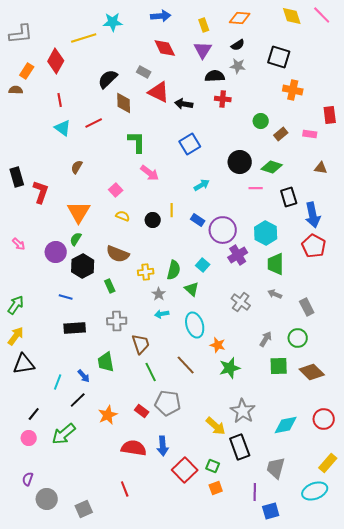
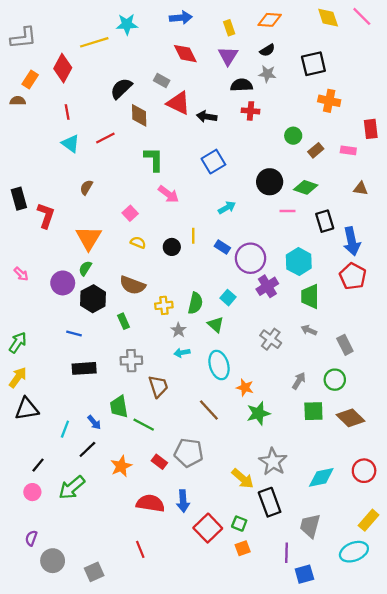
black square: (279, 57) -> (313, 64), turned -30
green line: (151, 372) -> (144, 425), moved, turned -36

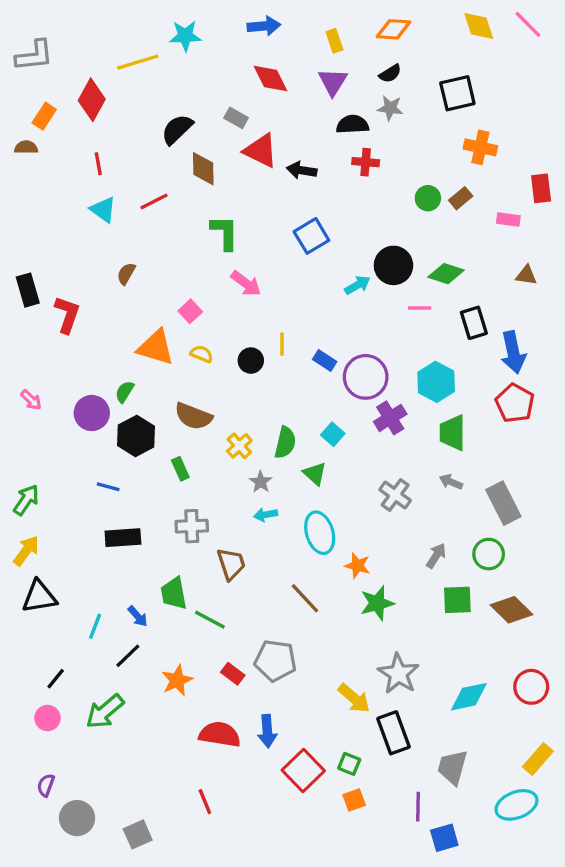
brown rectangle: (316, 150) -> (461, 198), moved
cyan arrow: (227, 208) -> (357, 285), moved
orange triangle: (89, 238) -> (156, 347), moved, turned -44
yellow cross: (164, 305) -> (239, 446), turned -36
gray rectangle: (345, 345) -> (503, 503), size x1.4

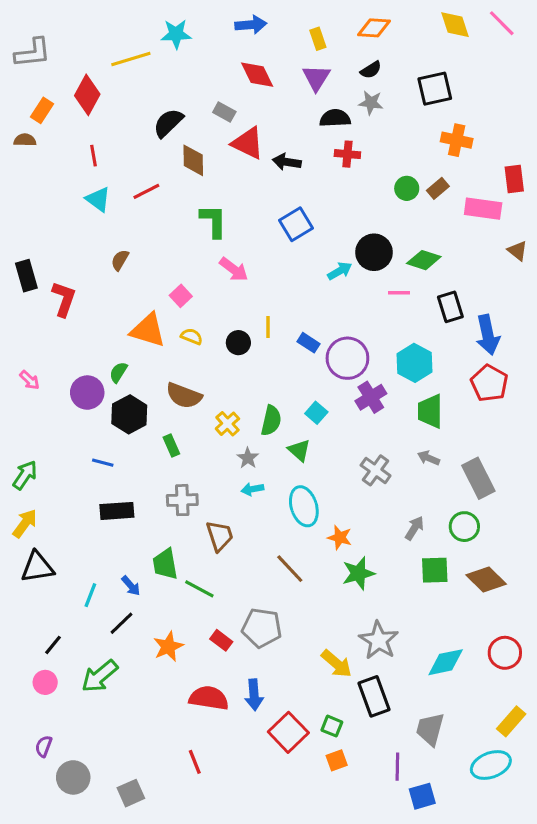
pink rectangle: (508, 220) -> (483, 209), size x1.6
brown triangle: (526, 275) -> (517, 251), moved, turned 30

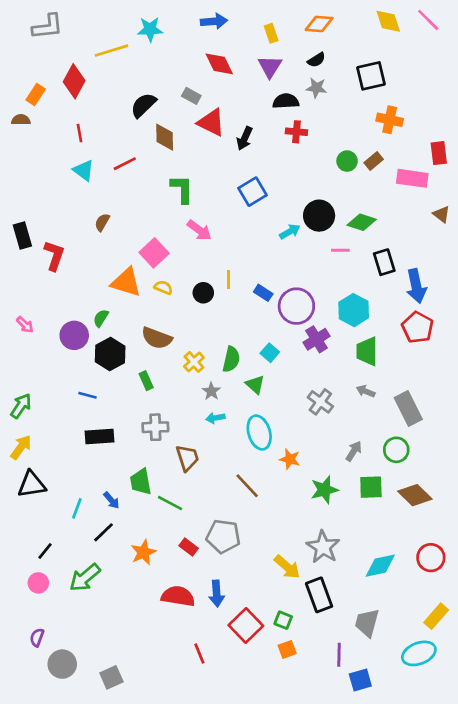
gray L-shape: (33, 53) -> (48, 27), moved
black arrow: (287, 162) -> (245, 138), turned -75
pink square: (181, 296) -> (154, 253), size x1.5
green star: (358, 573) -> (324, 490), moved
red line: (195, 762) -> (199, 653), moved

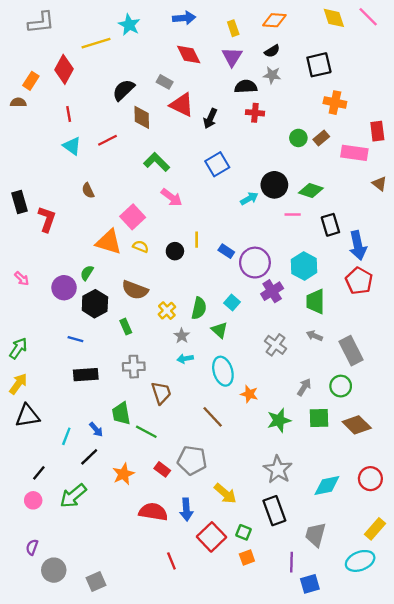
cyan star: (150, 29) -> (129, 25), turned 30
green L-shape: (182, 189) -> (157, 162), turned -45
brown semicircle: (102, 222) -> (88, 191), turned -56
yellow arrow: (287, 567) -> (225, 493), moved

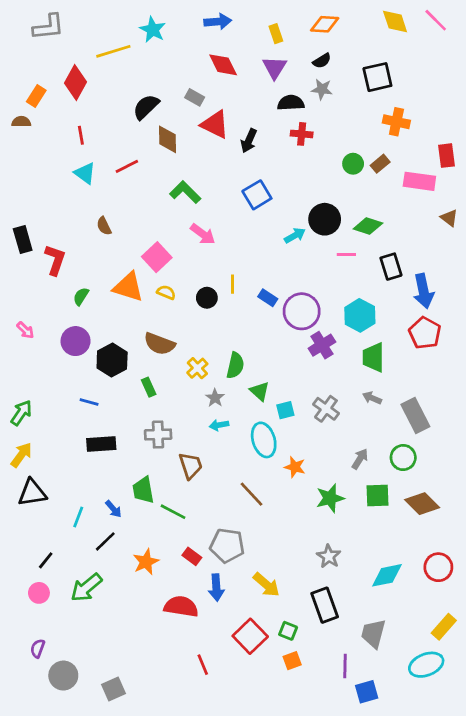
green semicircle: (87, 273) -> (81, 296), moved
cyan square: (232, 303) -> (285, 410), moved, turned 35
gray star: (278, 469) -> (329, 556), size x0.7
blue arrow: (186, 509) -> (216, 588), moved

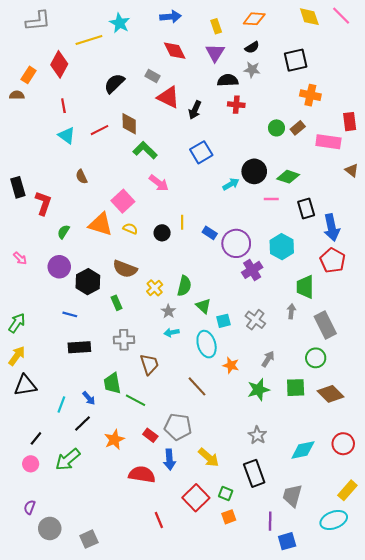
brown diamond: (168, 139) -> (129, 124), moved
green trapezoid: (373, 357) -> (305, 287), moved
gray arrow: (372, 398) -> (291, 311), turned 72
gray arrow: (360, 459) -> (268, 359), moved

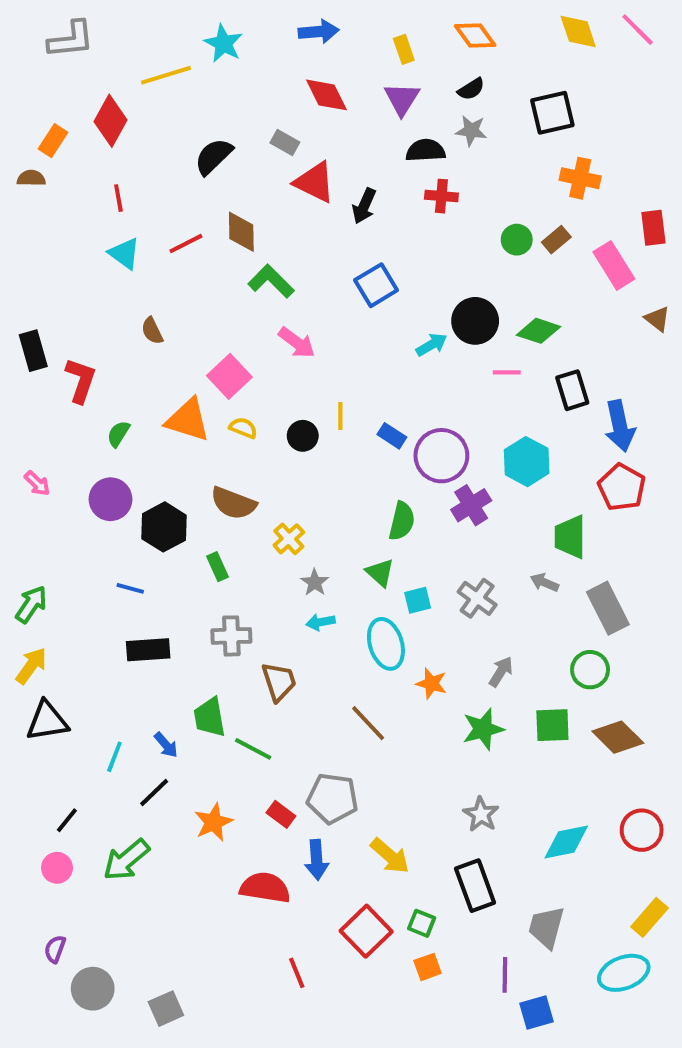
orange diamond: (254, 19) -> (475, 36), turned 50
pink rectangle: (328, 142) -> (614, 265), turned 50
green semicircle: (184, 286) -> (402, 521), moved
gray arrow: (291, 311) -> (544, 582), turned -72

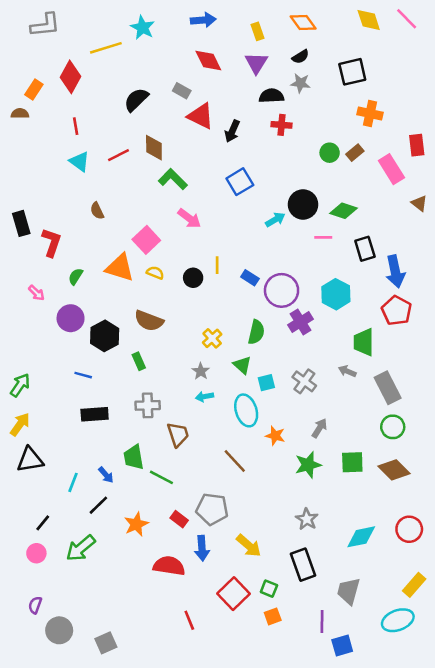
pink arrow: (37, 483) -> (36, 293), moved
yellow cross: (289, 539) -> (212, 338), moved
green circle: (590, 670) -> (393, 427), moved

